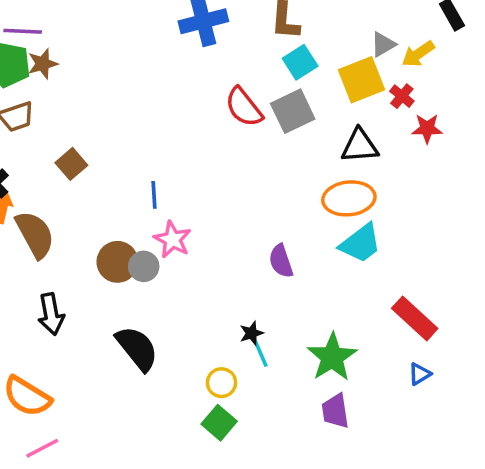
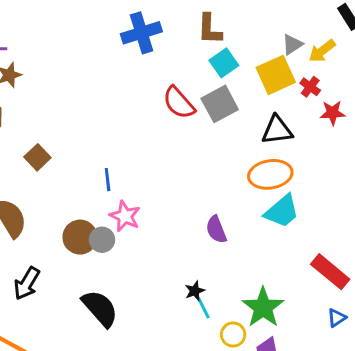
black arrow: (51, 314) -> (27, 283), turned 44
yellow circle: (222, 383) -> (233, 335), moved

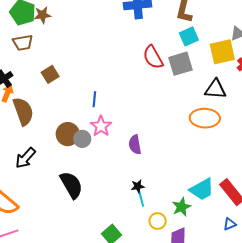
cyan trapezoid: (282, 211) -> (202, 189), moved
purple semicircle: (216, 229) -> (135, 145), moved
green star: (263, 307) -> (182, 207), size x0.7

